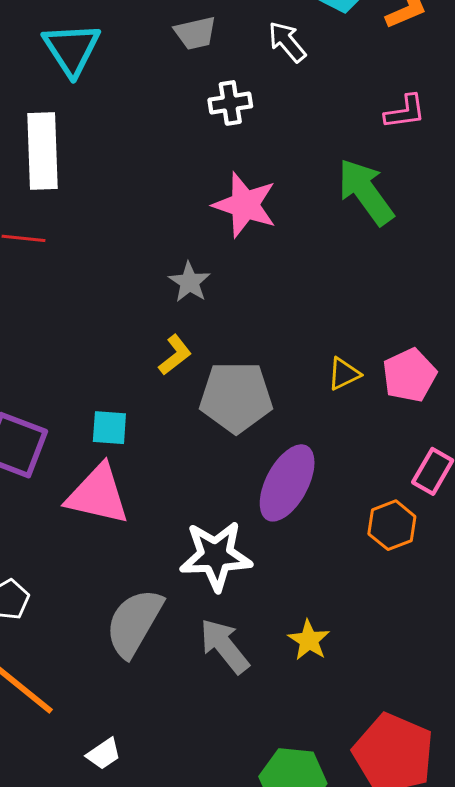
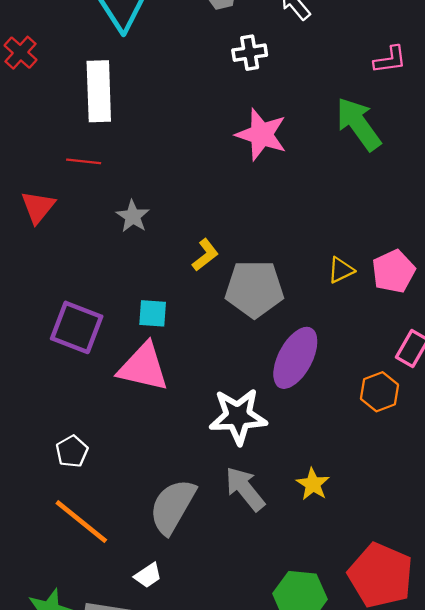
gray star: (190, 282) -> (133, 216), moved
gray semicircle: (134, 623) -> (173, 506), moved

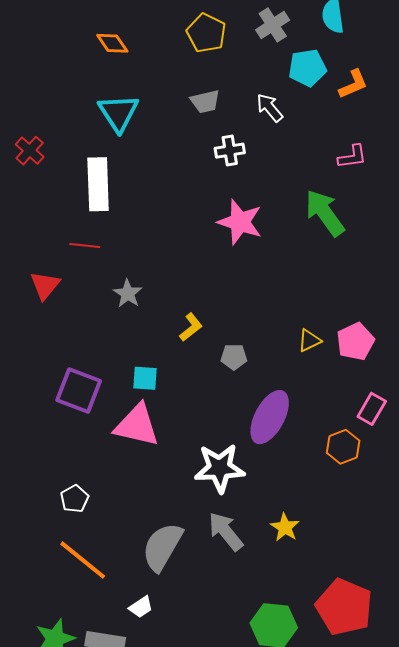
gray pentagon: (254, 289) -> (234, 357), size x0.5

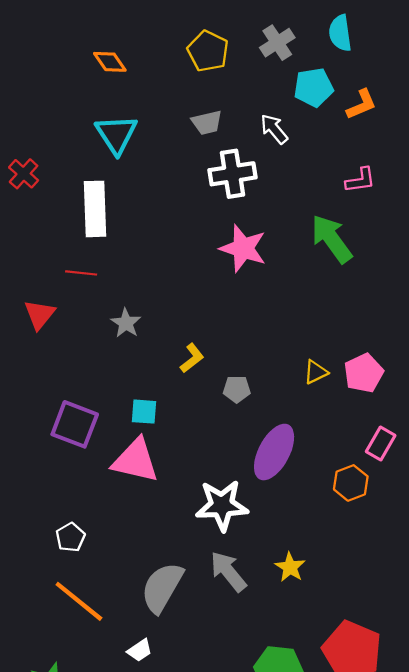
white cross: (230, 151) -> (232, 174), size x1.5

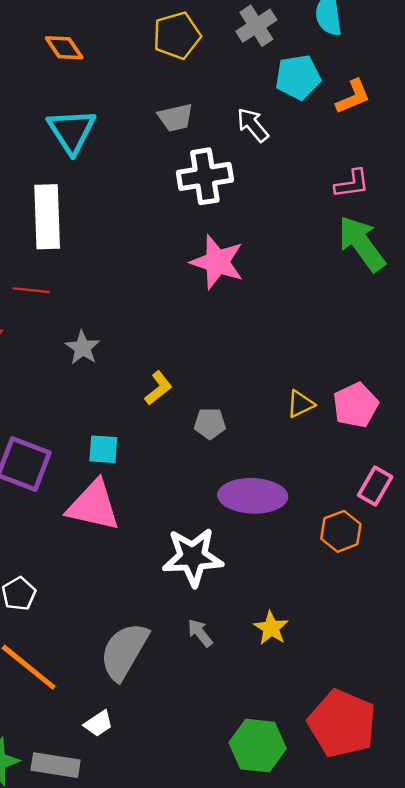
yellow pentagon: (208, 51) -> (177, 36), turned 30
green arrow: (332, 239) -> (362, 244), moved
purple ellipse: (274, 452) -> (253, 496), turned 64
gray arrow: (228, 571) -> (200, 633), size x0.6

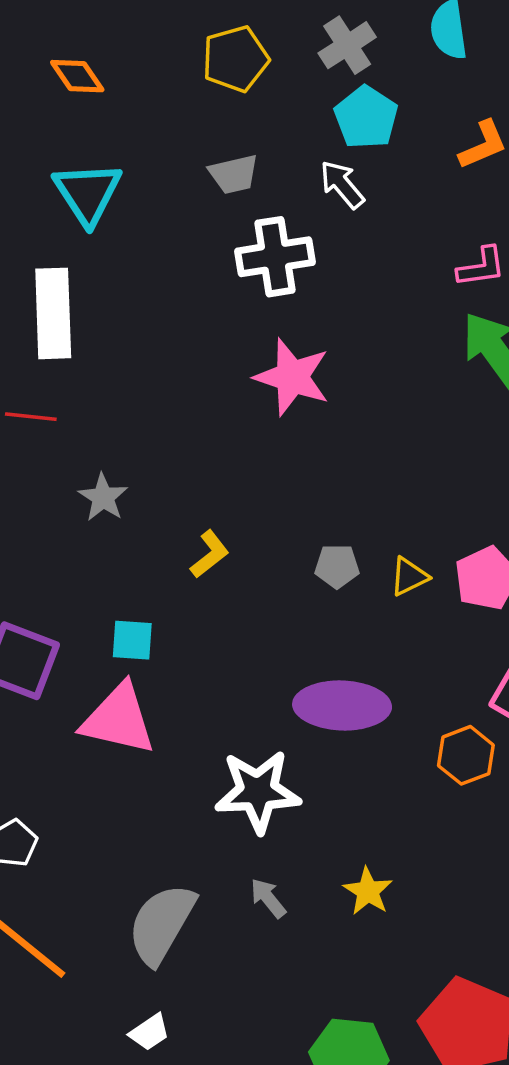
cyan pentagon: (298, 77) -> (366, 117), moved, turned -30
gray pentagon: (210, 424) -> (337, 566), moved
white trapezoid: (98, 724) -> (149, 1032), moved

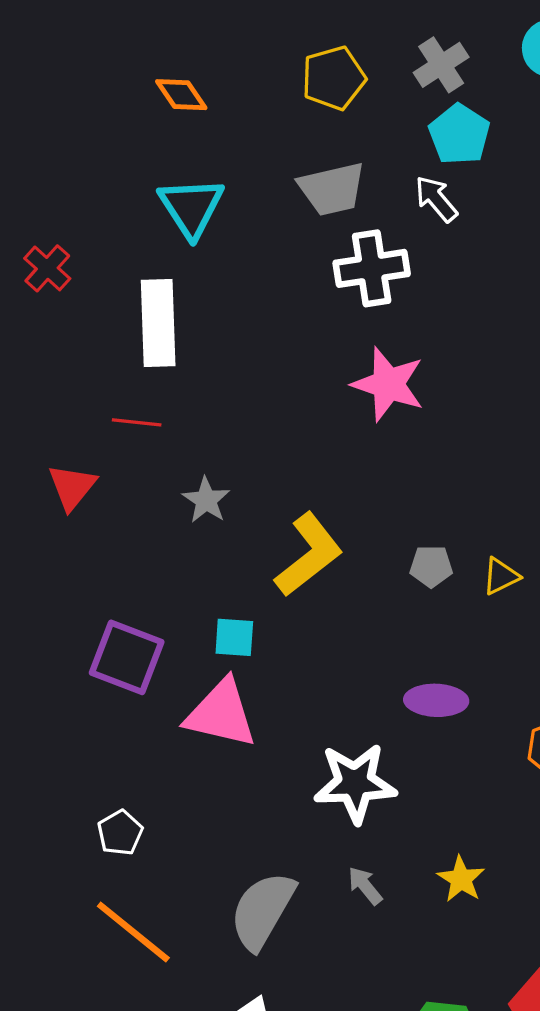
gray trapezoid: (234, 174) -> (332, 189), size x1.4
yellow L-shape: (210, 554) -> (309, 555), size x1.8
purple ellipse: (342, 705) -> (436, 700), size x0.7

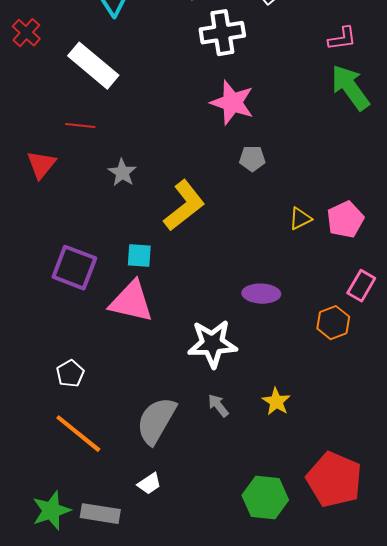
white rectangle: (158, 323) -> (93, 66), turned -48
gray pentagon: (431, 566) -> (252, 159), moved

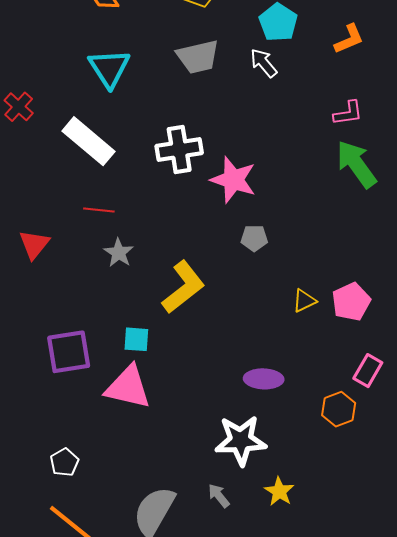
white cross: (222, 33) -> (179, 150), moved
red line: (80, 126) -> (99, 210), moved
purple square: (74, 268) -> (69, 352), turned -30
white star: (212, 344) -> (241, 440), moved

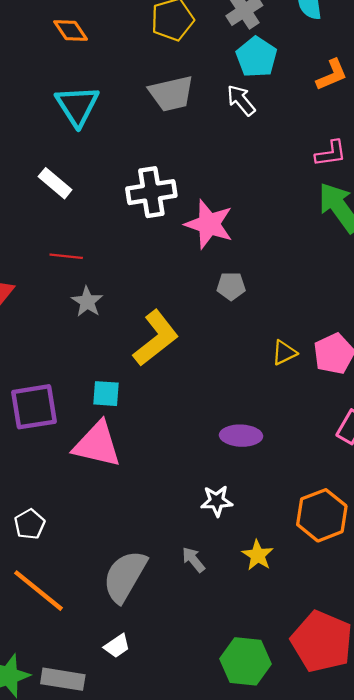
white rectangle: (88, 141) -> (55, 183), size x0.6
orange hexagon: (339, 409) -> (322, 515), moved, size x1.4
white star: (241, 440) -> (217, 501), size x0.6

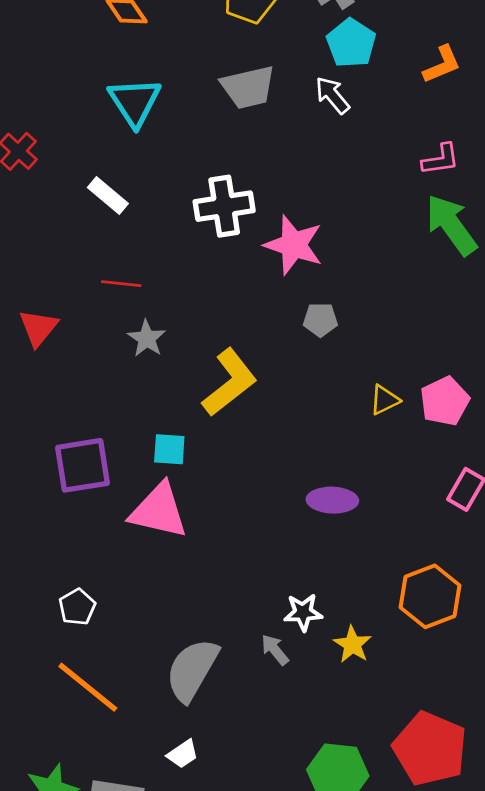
white star: (217, 501) -> (303, 612), moved

